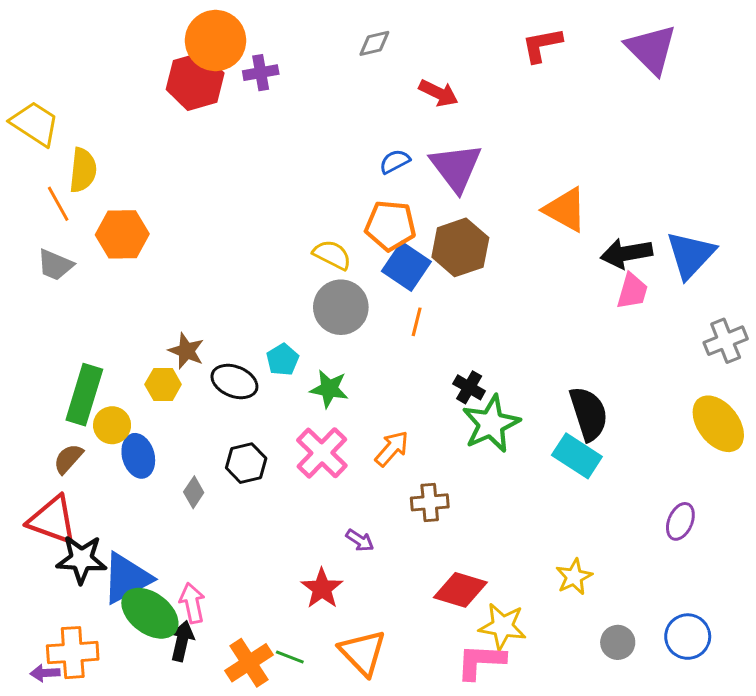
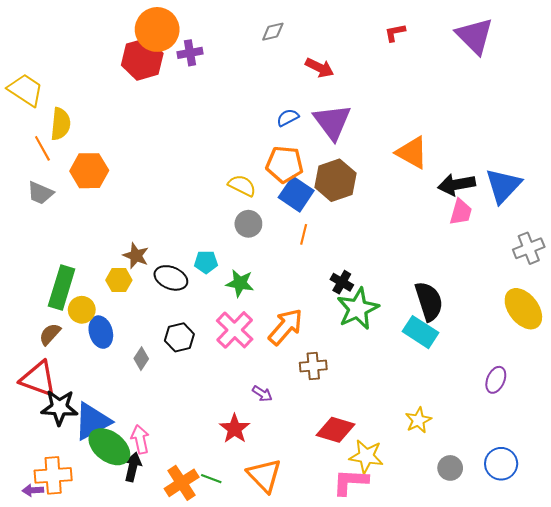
red L-shape: (542, 45) -> (395, 33), size x0.7
gray circle: (341, 307) -> (248, 224), size x0.7
cyan pentagon: (283, 360) -> (206, 262), turned 30
orange arrow: (392, 449) -> (286, 327), size x1.4

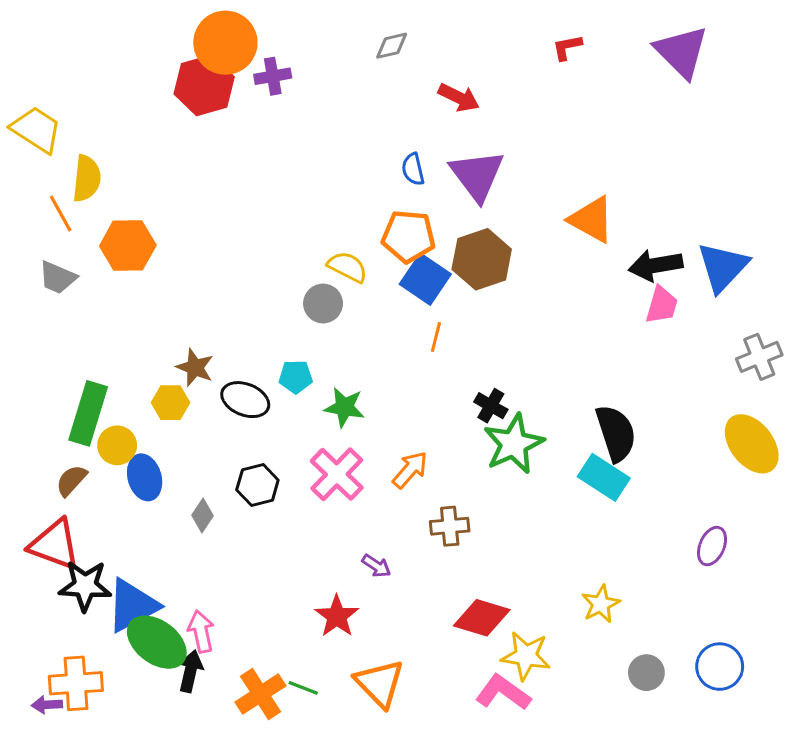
blue semicircle: (288, 118) -> (413, 169), turned -75
gray circle: (248, 224) -> (323, 303), moved
orange arrow: (286, 327) -> (410, 470), size x0.7
pink L-shape: (350, 482) -> (503, 692), turned 33

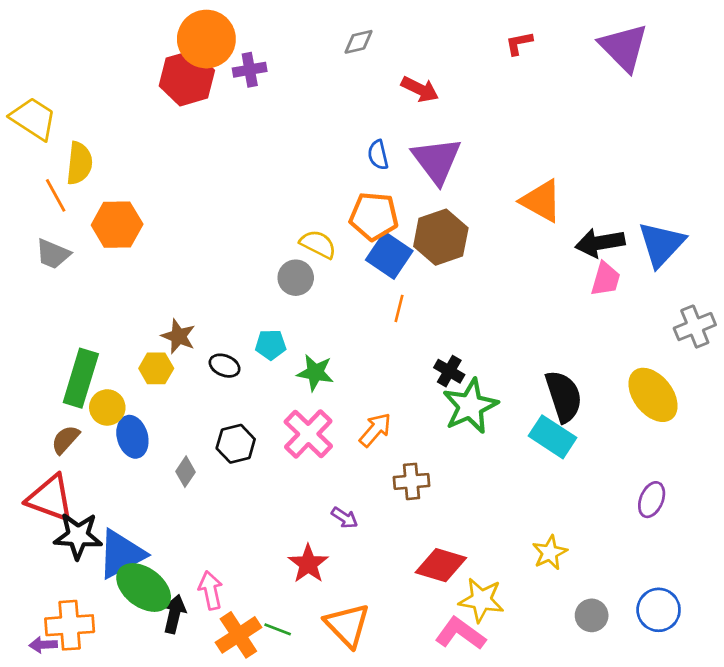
black ellipse: (245, 400) -> (225, 366), size x0.7
yellow ellipse: (752, 444) -> (653, 395), moved
pink arrow: (201, 631) -> (211, 590), moved

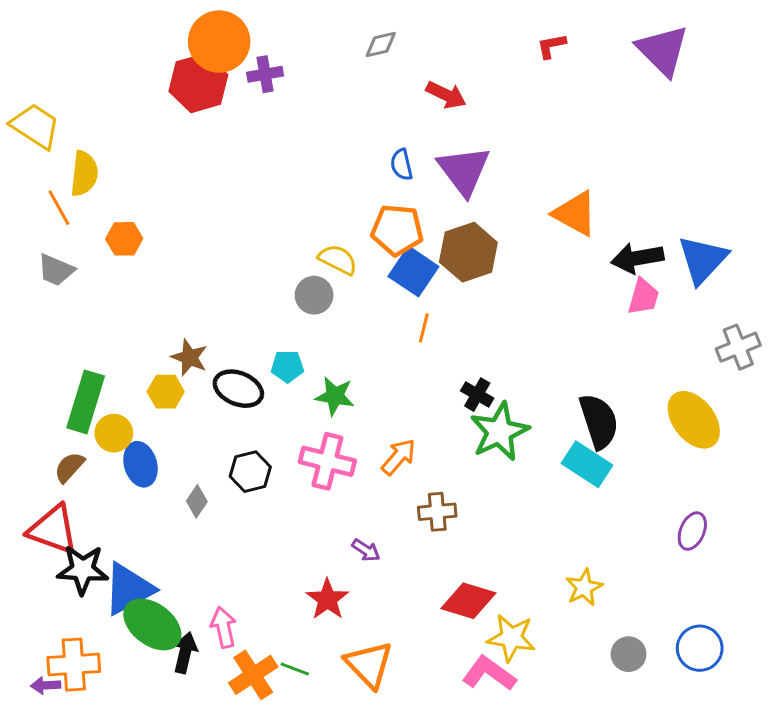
orange hexagon: (117, 225) -> (124, 239), size x0.7
black ellipse: (225, 366) -> (238, 389), size x1.5
pink cross: (308, 434) -> (327, 461), turned -30

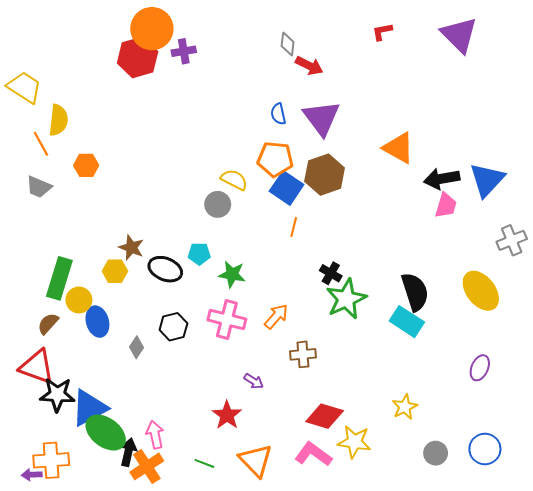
gray diamond: (381, 44) -> (288, 44), moved, turned -70
pink L-shape: (489, 673) -> (313, 454), moved
orange cross: (253, 675) -> (147, 466), moved

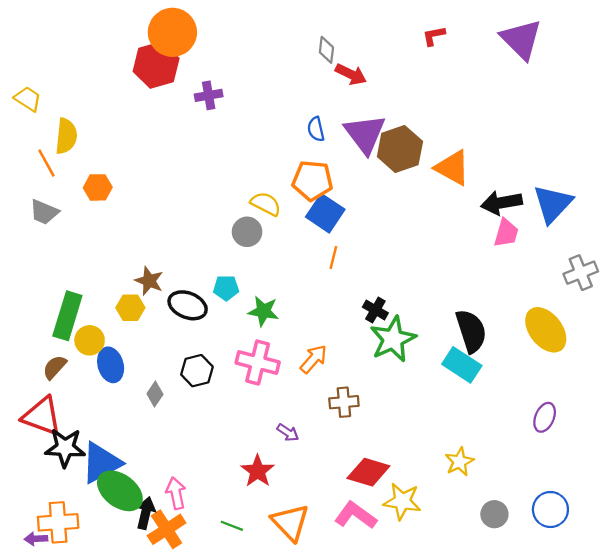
purple cross: (184, 51) -> (209, 95), moved
yellow trapezoid: (24, 87) -> (28, 99), size x0.7
brown hexagon: (325, 175) -> (400, 149), moved

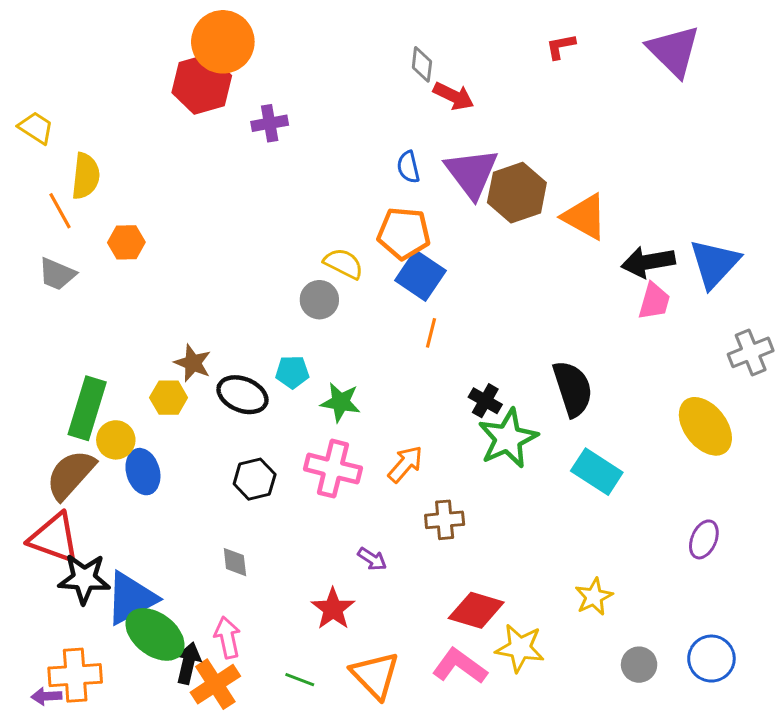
black semicircle: (471, 331) -> (573, 389), moved
brown semicircle: (55, 367) -> (71, 475), size x1.6
gray diamond: (155, 394) -> (235, 562), moved, turned -40

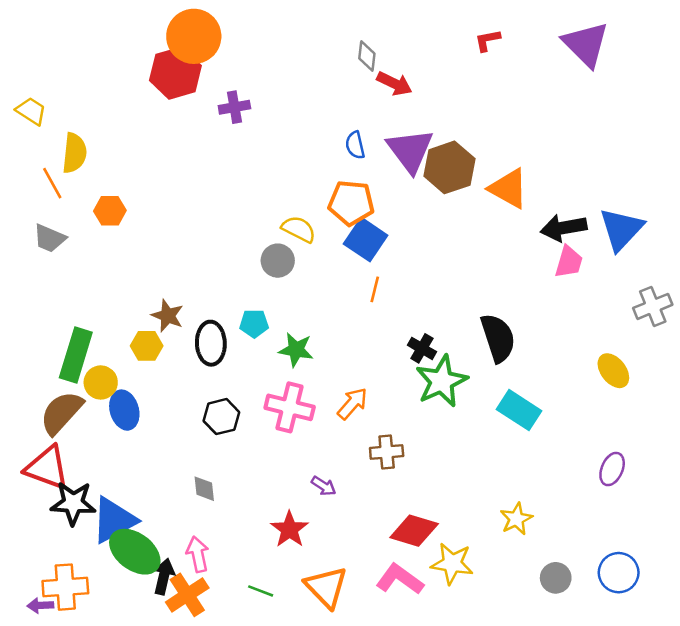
black ellipse: (242, 395) -> (211, 343), turned 66
yellow ellipse: (705, 426) -> (613, 371), size x0.7

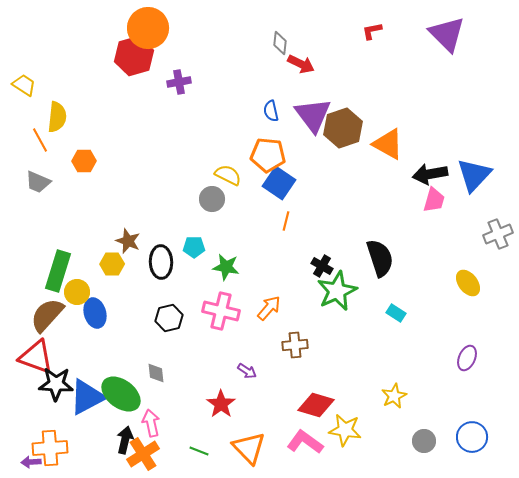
cyan rectangle: (519, 410) -> (396, 313), size x0.6
green ellipse: (135, 552) -> (121, 394), moved

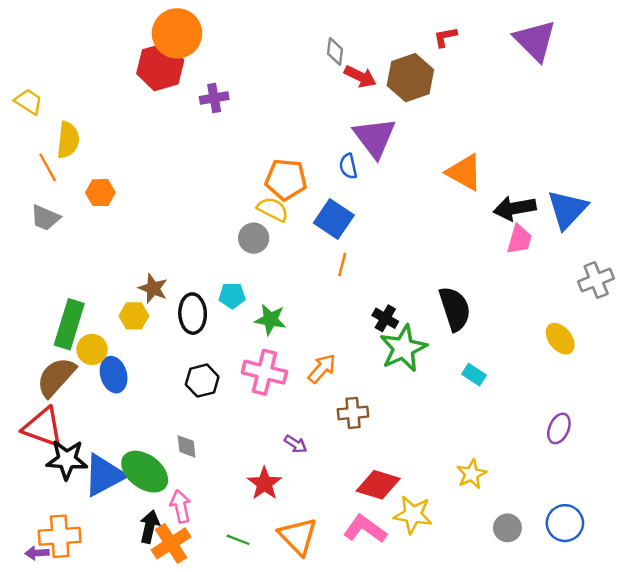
blue semicircle: (271, 111) -> (348, 166), moved
brown hexagon: (343, 128) -> (410, 78), moved
orange pentagon: (268, 155) -> (286, 179), moved

